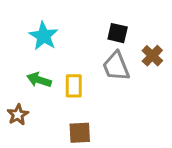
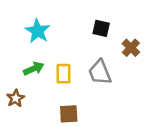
gray trapezoid: (116, 66) -> (100, 72), moved
green arrow: (39, 80) -> (34, 69), turned 138

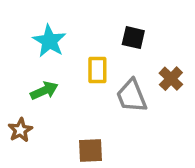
brown cross: (131, 48) -> (171, 79), moved
yellow rectangle: (63, 74) -> (97, 70), moved

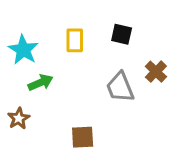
cyan star: (49, 41) -> (23, 50), moved
yellow rectangle: (97, 70) -> (75, 40), moved

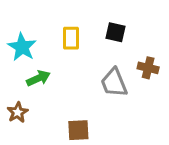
brown cross: (156, 72) -> (148, 68), turned -30

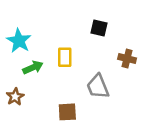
yellow rectangle: (71, 38) -> (65, 57), moved
gray trapezoid: (114, 83) -> (98, 87), moved

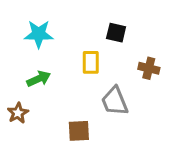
cyan star: (19, 41) -> (39, 34), moved, turned -30
yellow rectangle: (65, 57) -> (91, 62), moved

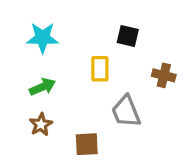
brown star: (18, 113) -> (41, 125), moved

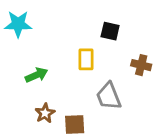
cyan star: (43, 38) -> (18, 24), moved
brown star: (41, 125) -> (45, 113), moved

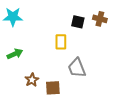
brown cross: (141, 65) -> (100, 19), moved
green arrow: (36, 75) -> (15, 54), moved

